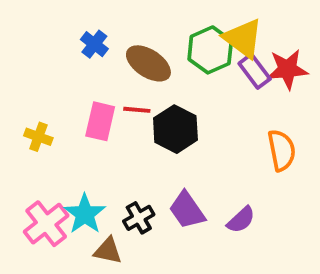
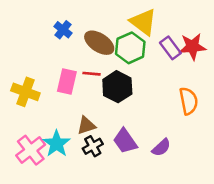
yellow triangle: (243, 38) -> (143, 22), moved
green hexagon: (210, 50) -> (130, 48), moved
yellow cross: (38, 137) -> (25, 92), size x1.5
brown triangle: (108, 251) -> (86, 125), moved, turned -30

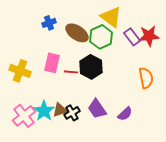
blue cross: (63, 30) -> (49, 23), turned 32
red line: (91, 74) -> (71, 72), moved
brown triangle: (86, 125) -> (60, 110), moved

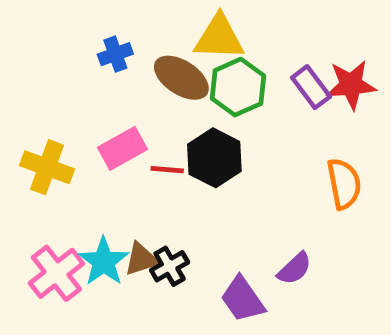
yellow triangle: (111, 17) -> (219, 38), moved, turned -35
pink rectangle: (52, 63) -> (122, 148), turned 48
purple trapezoid: (97, 109) -> (243, 299), moved

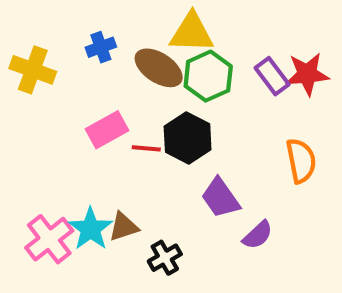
yellow cross: (47, 167) -> (33, 70), moved
black cross: (170, 266) -> (165, 258), moved
purple trapezoid: (243, 299) -> (221, 198), moved

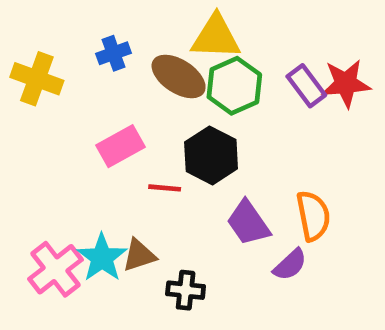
red line: (146, 148) -> (165, 188), moved
orange semicircle: (301, 161) -> (313, 216), moved
black cross: (165, 258) -> (186, 290), turned 36

